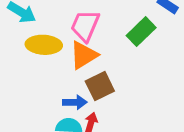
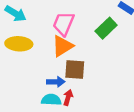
yellow ellipse: (44, 45) -> (19, 44), moved
brown square: (100, 86) -> (75, 69), turned 30

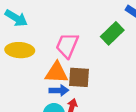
pink trapezoid: (64, 24) -> (67, 45), moved
orange triangle: (62, 46) -> (57, 73), moved, turned 35

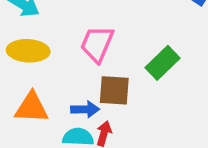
green rectangle: (112, 33) -> (163, 63), moved
orange triangle: (57, 73) -> (32, 108), moved

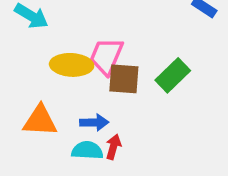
yellow ellipse: (28, 51) -> (72, 65), moved
brown square: (114, 90) -> (124, 79), moved

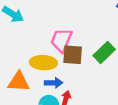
yellow ellipse: (72, 65) -> (43, 63), moved

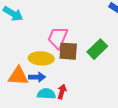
blue arrow: (54, 83) -> (37, 77), moved

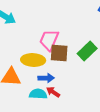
blue arrow: (37, 77) -> (46, 78), moved
red arrow: (62, 92) -> (53, 92), turned -72

